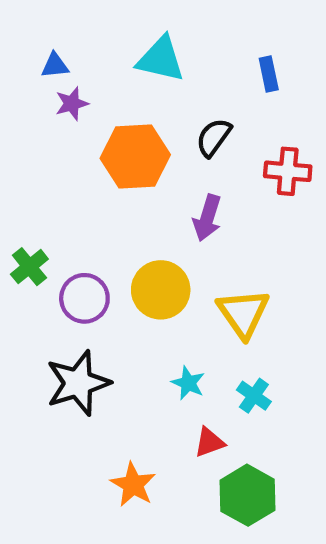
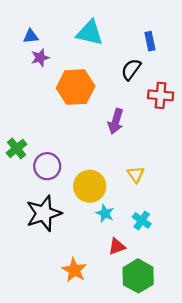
black semicircle: (214, 137) -> (131, 69), moved
yellow circle: (161, 290) -> (90, 186), moved
yellow triangle: (243, 313) -> (136, 174), size x0.6

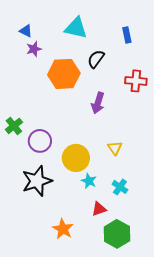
blue triangle: (31, 36) -> (26, 31), turned 32
black semicircle: (131, 69) -> (96, 59), moved

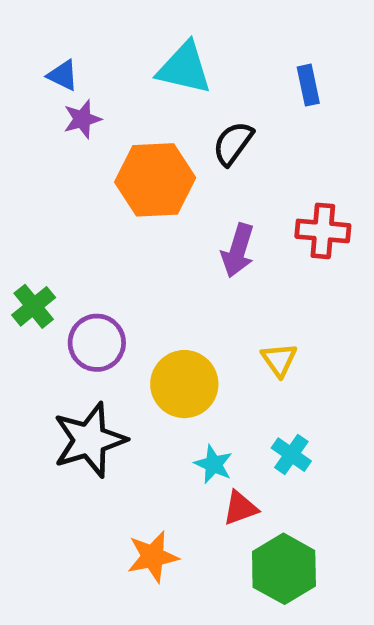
red cross: (136, 81) -> (323, 231), moved
cyan star: (89, 181) -> (213, 464), moved
orange star: (63, 229) -> (153, 557), turned 30

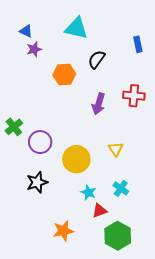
blue rectangle: (308, 85) -> (138, 44), moved
orange hexagon: (155, 180) -> (64, 75), size x0.7
black star: (90, 440) -> (37, 182), size x0.7

